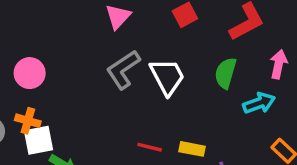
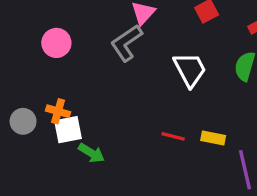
gray L-shape: (123, 70) -> (126, 43), moved
pink circle: (30, 73) -> (56, 43), moved

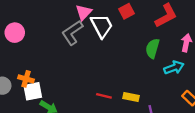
pink circle: (56, 43) -> (15, 33), moved
white trapezoid: (190, 70) -> (102, 26), moved

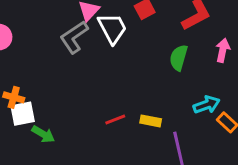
cyan arrow: (174, 68) -> (207, 105), moved
red line: (104, 96) -> (115, 119), turned -35

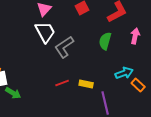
white trapezoid: (112, 28) -> (45, 32), moved
gray L-shape: (74, 37) -> (64, 47), moved

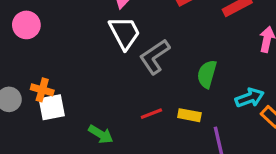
green semicircle: (105, 41) -> (207, 74), moved
green arrow: (13, 93) -> (101, 134), moved

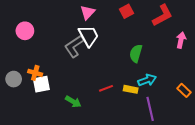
gray L-shape: (155, 57) -> (74, 46), moved
green semicircle: (207, 74) -> (136, 53), moved
cyan arrow: (250, 98) -> (147, 80), moved

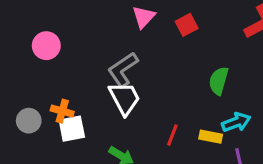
red square: (127, 11) -> (187, 25), moved
white trapezoid: (89, 36) -> (124, 98), moved
red line: (106, 88) -> (172, 135), turned -48

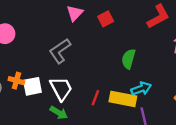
white trapezoid: (124, 98) -> (61, 89), moved
white square: (72, 129) -> (32, 86), moved
yellow rectangle: (211, 137) -> (123, 99), size x1.6

